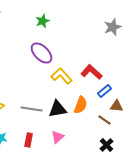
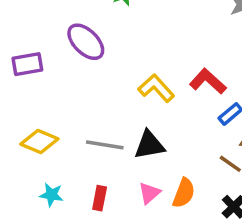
purple ellipse: (42, 53) -> (86, 42), moved
orange semicircle: (81, 105) -> (184, 193), moved

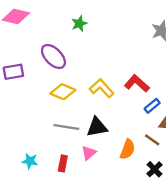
yellow diamond: (39, 141) -> (63, 92), moved
pink triangle: (149, 193) -> (89, 153), moved
orange semicircle: (184, 193) -> (127, 149), moved

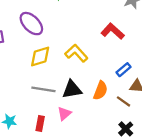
red L-shape: (137, 84) -> (113, 31), moved
yellow diamond: (63, 92) -> (40, 56), turned -40
orange semicircle: (127, 149) -> (100, 91), moved

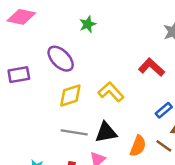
orange semicircle: (100, 91) -> (138, 146), moved

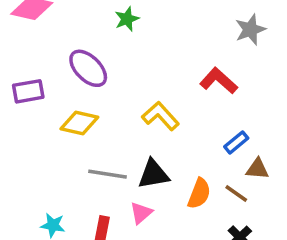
yellow diamond: (70, 95) -> (79, 123), moved, turned 30

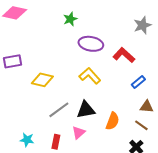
purple ellipse: (88, 68) -> (91, 44), moved, turned -35
blue rectangle: (236, 142) -> (138, 82), moved
gray line: (108, 174) -> (59, 110), turned -45
brown line: (236, 194) -> (141, 125), moved

